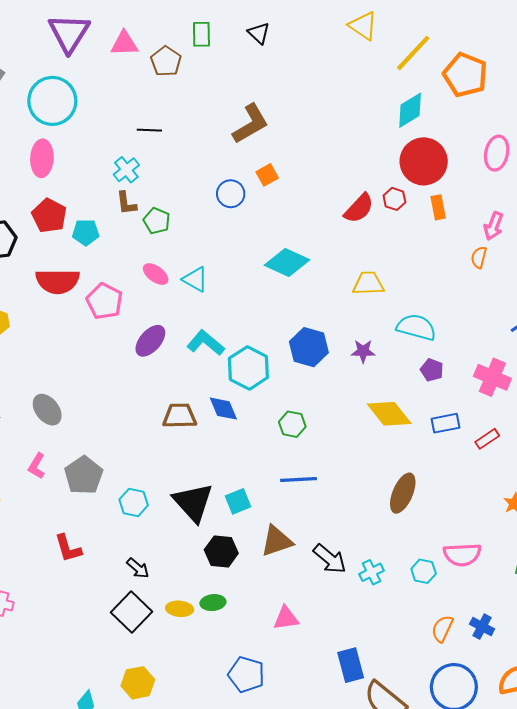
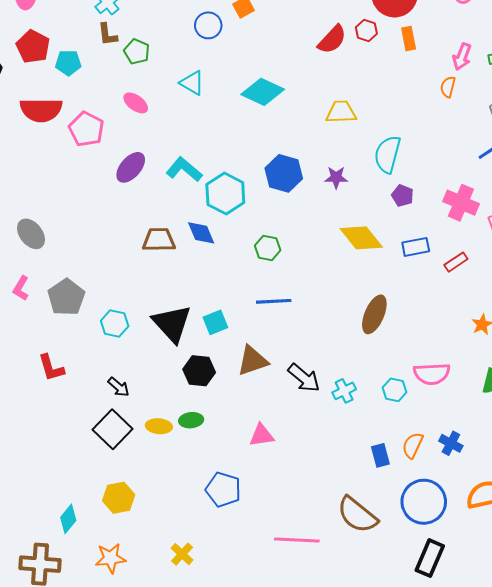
cyan triangle: (195, 279) -> (192, 83), moved
cyan semicircle: (416, 327) -> (387, 154), turned -90
blue rectangle: (351, 665) -> (380, 455), moved, size x0.7

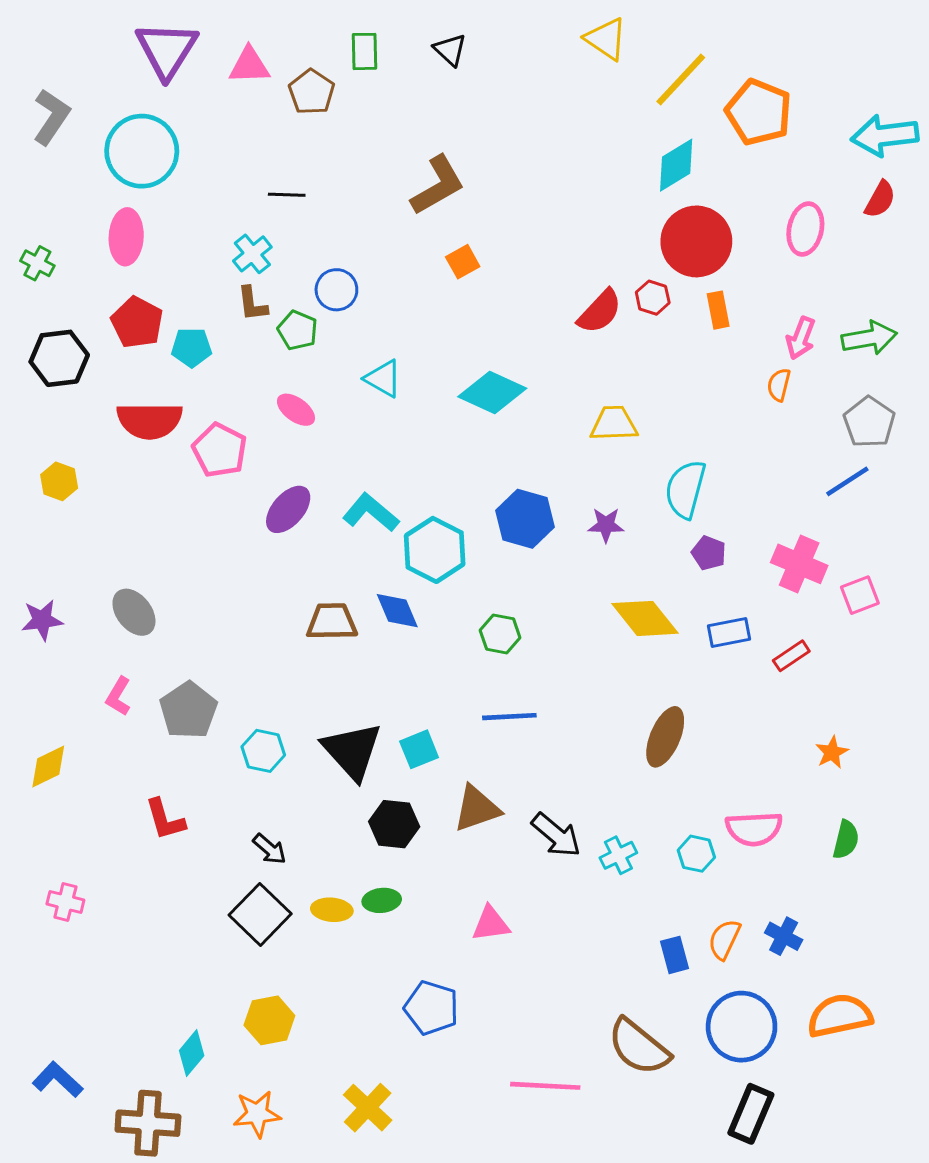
blue circle: (208, 25) -> (336, 290), moved
yellow cross: (182, 554) -> (368, 1108), size x1.4

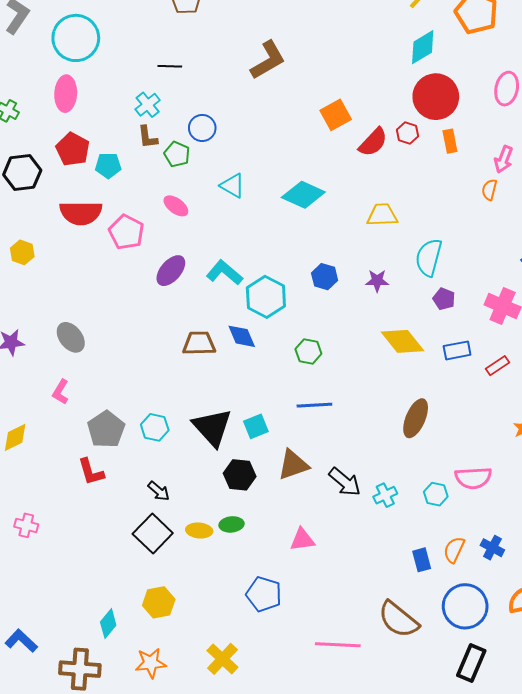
orange square: (463, 262) -> (336, 115), moved, size x1.4
blue hexagon: (525, 519) -> (325, 277), size x0.7
gray pentagon: (188, 710) -> (106, 429), moved

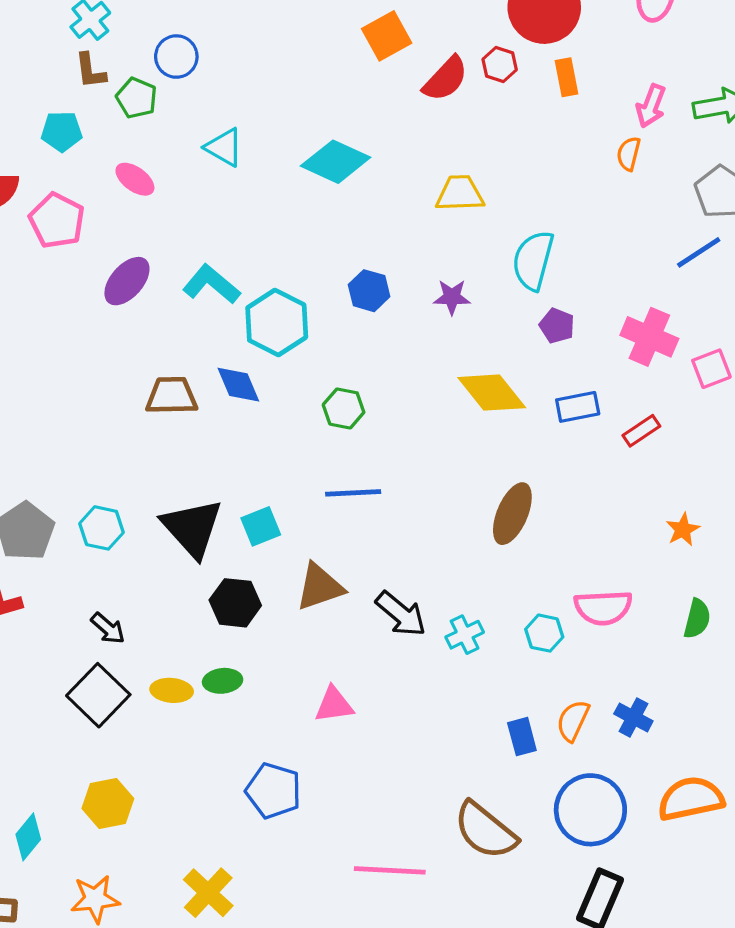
cyan pentagon: (108, 165) -> (62, 131), moved

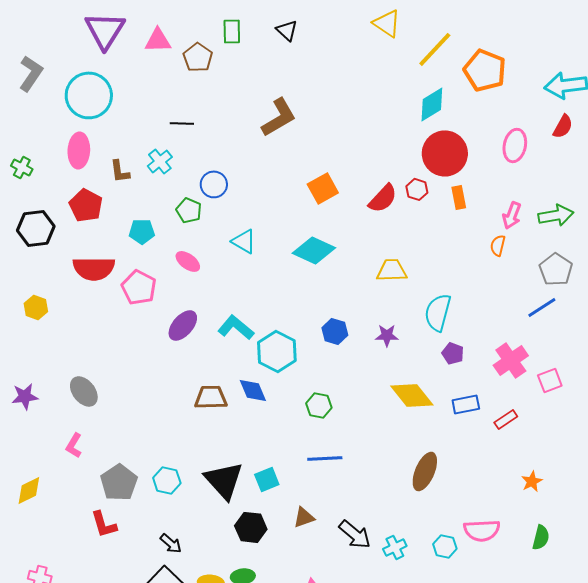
orange square: (387, 36) -> (323, 188), moved
brown L-shape: (90, 71) -> (120, 171), moved
pink cross: (649, 337) -> (511, 360), turned 32
brown triangle: (320, 587) -> (304, 517), size x0.7

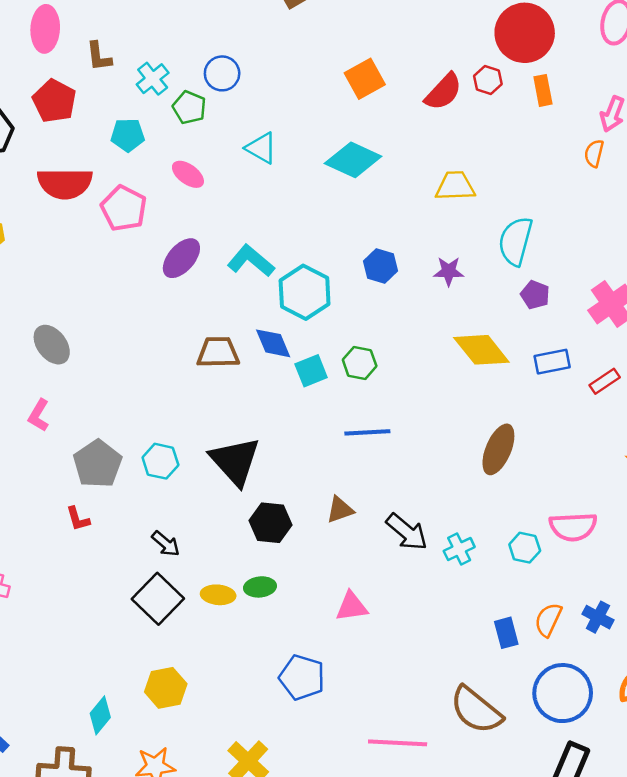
cyan cross: (160, 161) -> (153, 79), moved
cyan square: (267, 479) -> (311, 371), moved
red L-shape: (104, 524) -> (78, 519), size x0.7

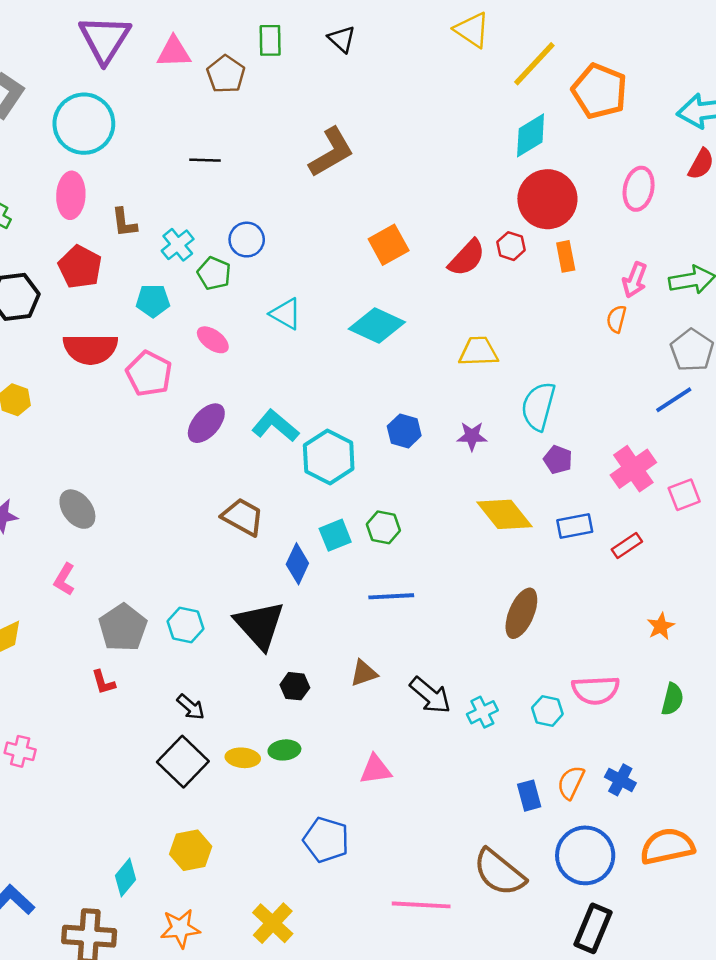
blue diamond: (273, 343) -> (297, 564), moved, turned 48
brown trapezoid: (218, 352) -> (243, 517), turned 30
black hexagon: (270, 523) -> (295, 686), size x0.7

